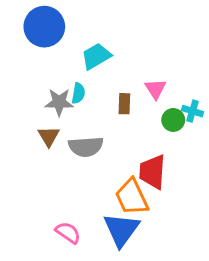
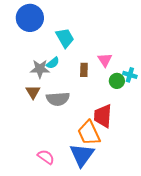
cyan trapezoid: (96, 56) -> (65, 38), turned 90
cyan semicircle: (78, 93) -> (53, 63), turned 40

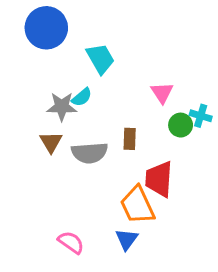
brown rectangle: (84, 70) -> (130, 139), moved
blue triangle: (82, 155) -> (127, 239), size x0.6

